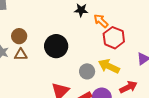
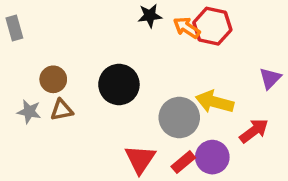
red hexagon: (114, 38) -> (212, 26), moved
gray circle: (87, 71) -> (179, 117), size x1.5

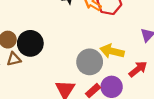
black circle: (119, 84) -> (30, 43), moved

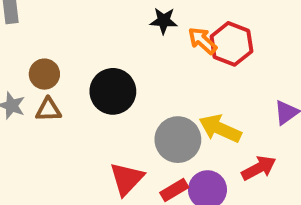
black circle: (30, 43) -> (113, 91), moved

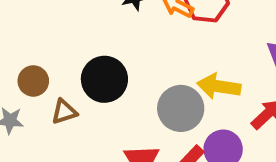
brown triangle: (48, 110) -> (64, 112), moved

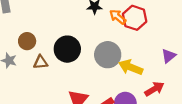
gray circle: (181, 108) -> (108, 55), moved

